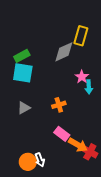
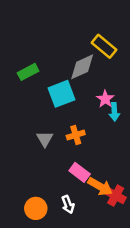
yellow rectangle: (81, 36) -> (104, 46), turned -66
cyan square: (23, 73) -> (62, 94), moved, turned -30
gray triangle: (24, 108) -> (45, 139), moved, turned -32
white arrow: (40, 160) -> (68, 205), moved

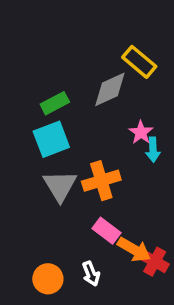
green rectangle: (28, 72) -> (55, 103), moved
cyan square: (62, 94) -> (51, 139), moved
orange cross: (76, 135) -> (101, 181), size x1.5
gray triangle: (45, 139) -> (60, 186), size x1.5

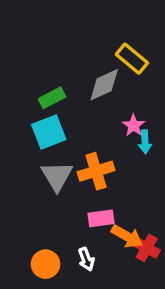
pink rectangle: (106, 231) -> (101, 218), turned -45

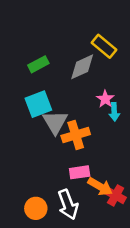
green rectangle: (52, 98) -> (38, 64), moved
gray triangle: (57, 176) -> (55, 122), moved
white arrow: (86, 259) -> (68, 204), size x1.6

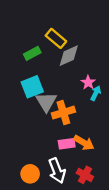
yellow rectangle: (104, 46) -> (56, 38), moved
cyan arrow: (114, 112) -> (96, 93), turned -152
orange arrow: (100, 186) -> (84, 143), moved
red cross: (116, 195) -> (85, 175), moved

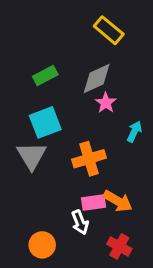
yellow rectangle: (56, 38) -> (109, 30), moved
pink star: (88, 82) -> (106, 103), moved
gray triangle: (46, 102) -> (32, 156), moved
white arrow: (57, 171) -> (80, 222), moved, size x0.7

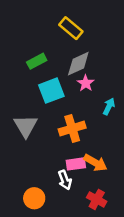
yellow rectangle: (109, 30) -> (71, 28), moved
cyan square: (45, 122) -> (51, 91), moved

